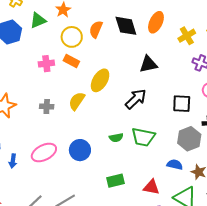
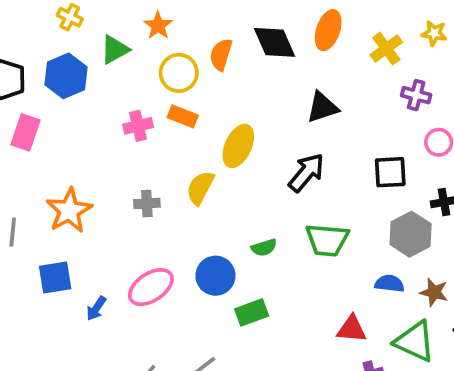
green semicircle: (116, 138) -> (264, 248), moved
blue arrow: (13, 161) -> (96, 308), turned 32
green rectangle: (115, 181) -> (252, 312), moved

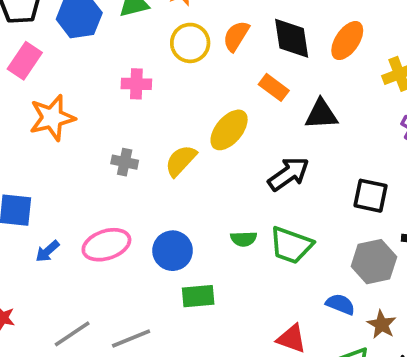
orange rectangle: (183, 116) -> (274, 87), moved
orange star: (69, 211) -> (52, 118), moved
green semicircle: (264, 248) -> (244, 239), moved

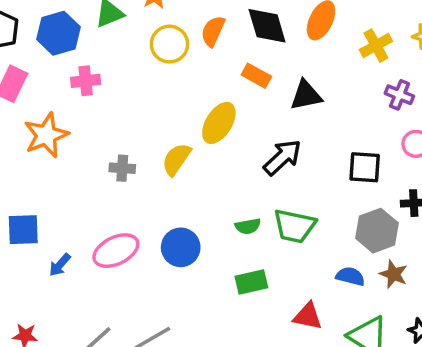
pink cross: (136, 84) -> (86, 81), moved
green rectangle: (198, 296) -> (251, 282), moved
brown star: (382, 324) -> (393, 274), moved

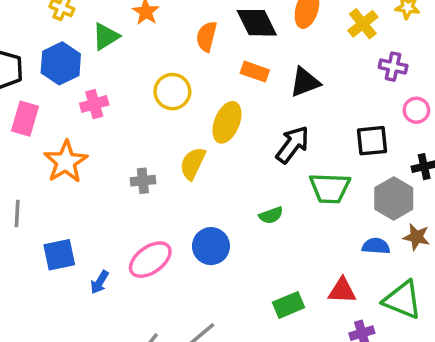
yellow circle: (169, 44) -> (172, 92), moved
green trapezoid: (295, 226) -> (330, 188), moved
green rectangle: (251, 282) -> (288, 305), moved

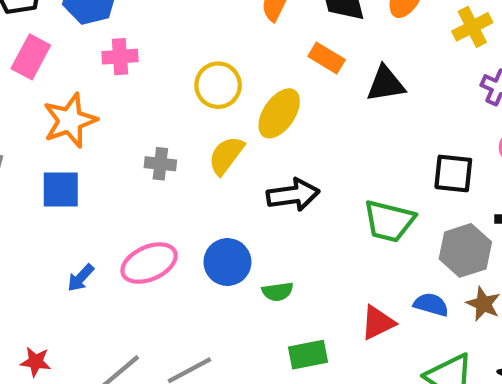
yellow circle: (172, 92) -> (218, 85), moved
black arrow: (293, 145) -> (293, 195), moved, turned 33
green semicircle: (271, 215) -> (278, 292), moved
blue square: (59, 255) -> (61, 189), moved
red triangle: (342, 291) -> (378, 323), moved, turned -40

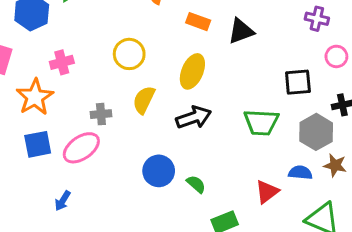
pink cross: (120, 57) -> (62, 62), moved
yellow ellipse: (279, 113) -> (192, 71), moved
pink ellipse: (149, 263) -> (81, 148), moved
green semicircle: (278, 292) -> (196, 184), turned -120

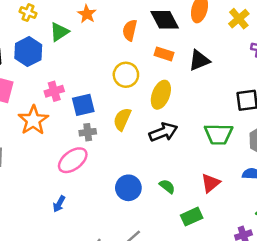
yellow circle: (129, 54) -> (126, 75), moved
blue square: (38, 144) -> (83, 105), moved
blue circle: (159, 171) -> (128, 188), moved
red triangle: (267, 192) -> (211, 183), moved

